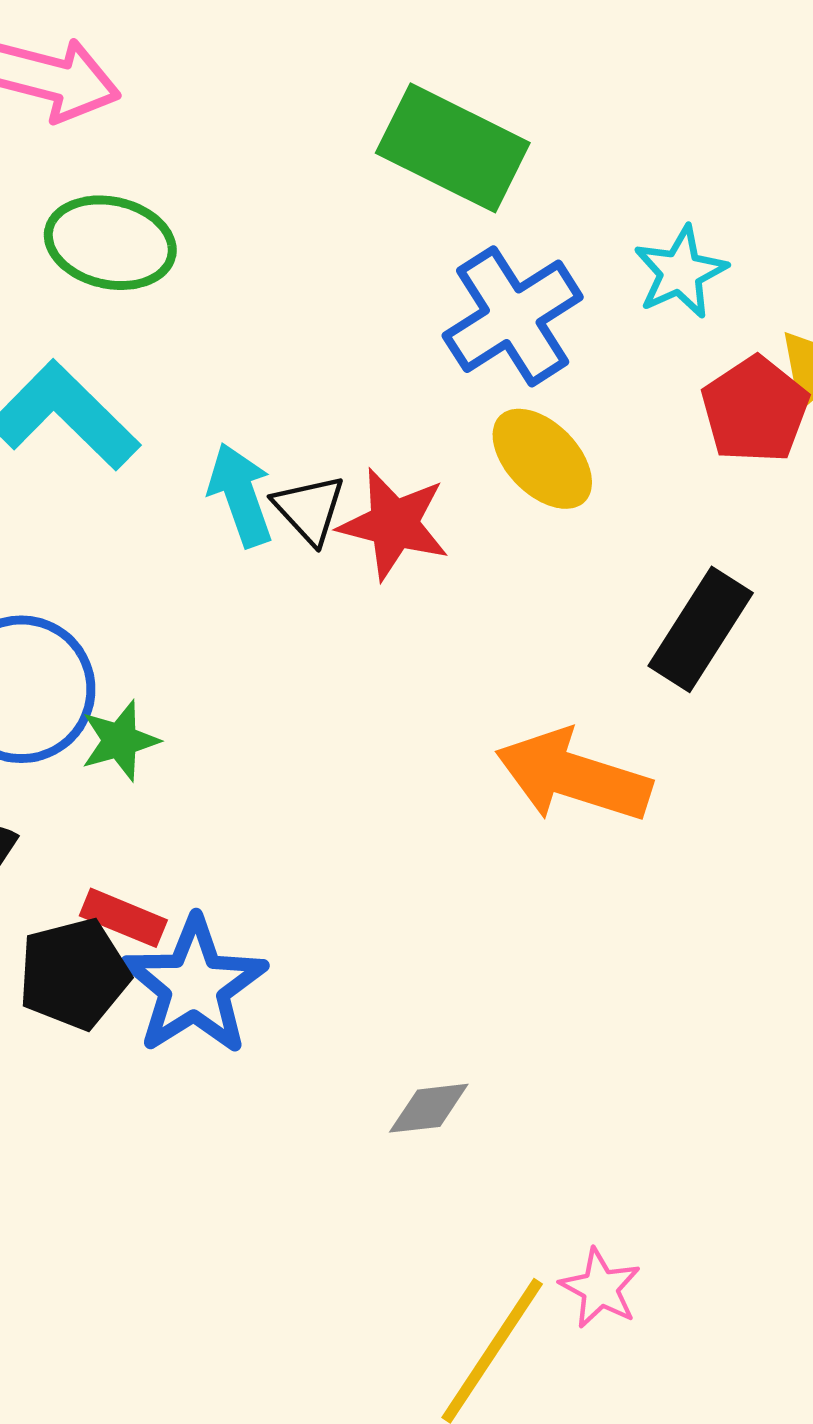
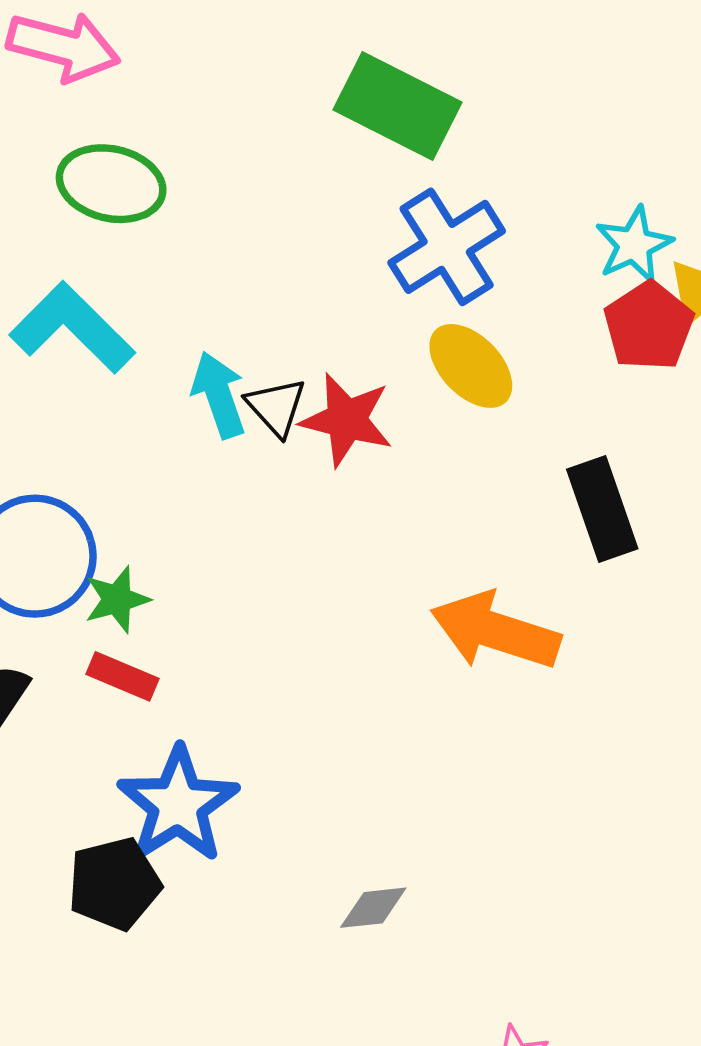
cyan star: (680, 272) -> (634, 245), moved
black rectangle: (701, 629) -> (602, 509), turned -52
red rectangle: (123, 918) -> (123, 676), moved
black pentagon: (74, 974) -> (114, 884), moved

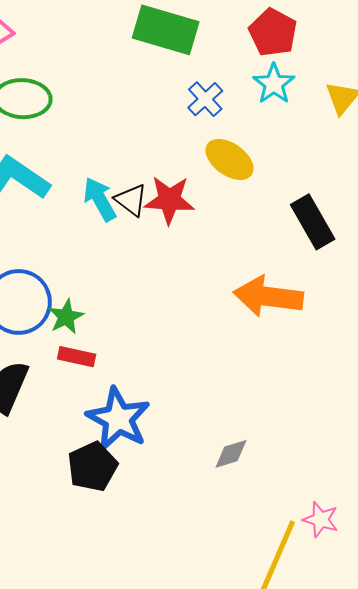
cyan star: (634, 245) -> (274, 84), moved
blue cross: (447, 247) -> (205, 99), size x0.6
red pentagon: (649, 326) -> (273, 32), moved

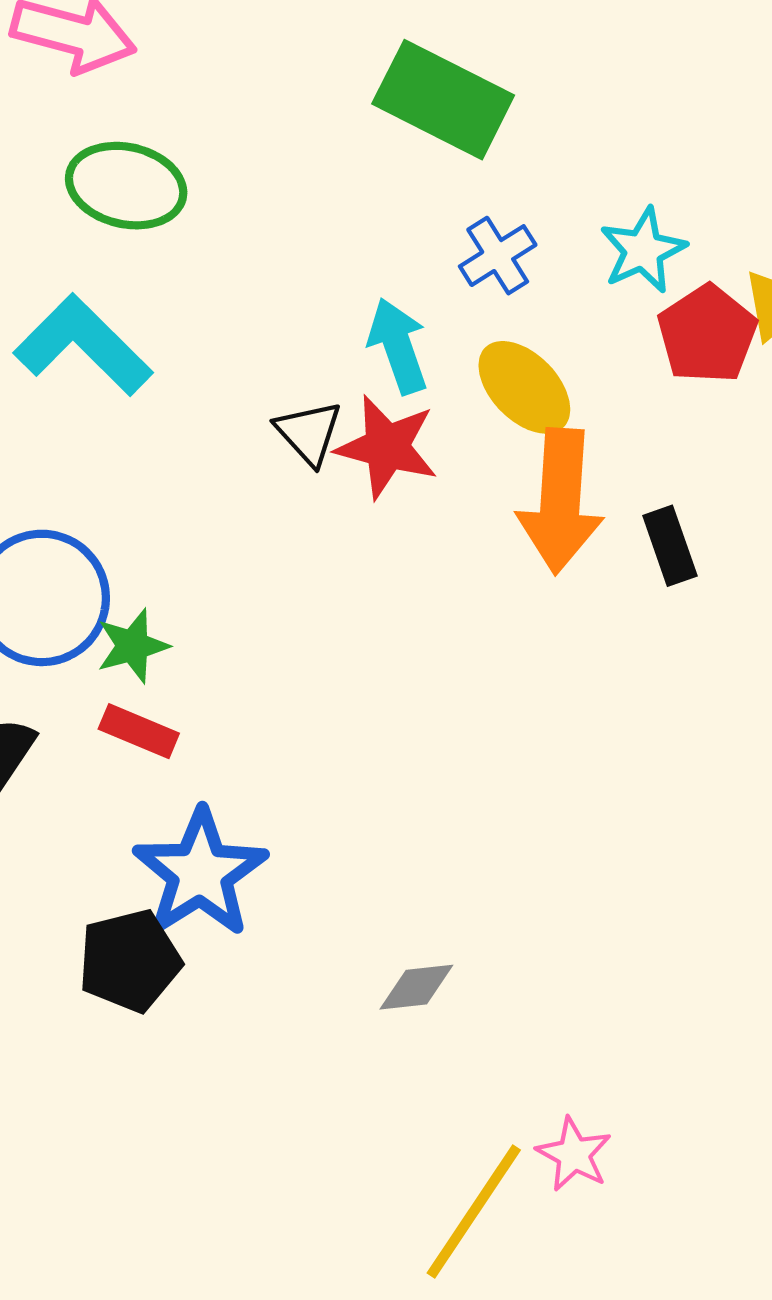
red pentagon: (273, 32) -> (707, 334), moved
cyan arrow: (100, 199) -> (398, 346), moved
black rectangle: (313, 222) -> (670, 546), size x0.7
orange arrow: (268, 297) -> (560, 501), moved, turned -104

